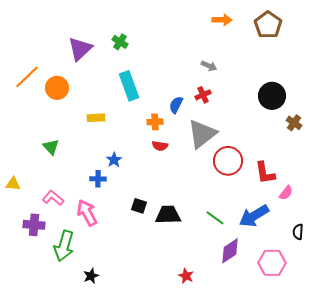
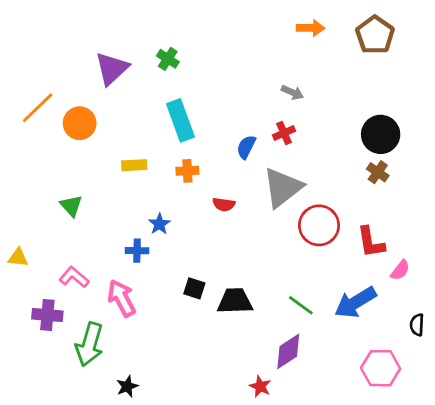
orange cross: (155, 122) -> (187, 171), moved
brown cross: (294, 123) -> (378, 172), moved
purple diamond: (230, 251) -> (288, 351), moved

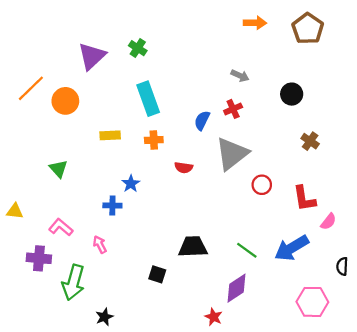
black circle: (381, 134) -> (292, 94), moved, size x0.7
red circle: (319, 225) -> (262, 185), size x0.6
black square: (194, 288) -> (157, 274), moved
pink arrow: (122, 298) -> (100, 245), size x0.6

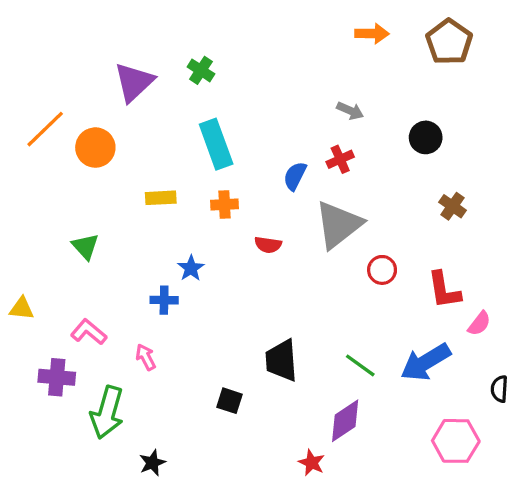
black trapezoid: (193, 247) -> (281, 360), turned -92

